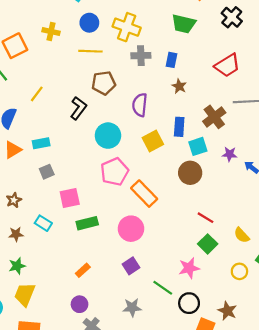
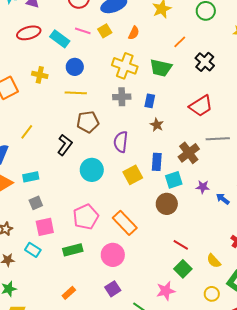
yellow cross: (127, 27) -> (125, 66), moved
pink pentagon: (115, 172) -> (86, 217), moved
pink square: (70, 198) -> (45, 227), moved

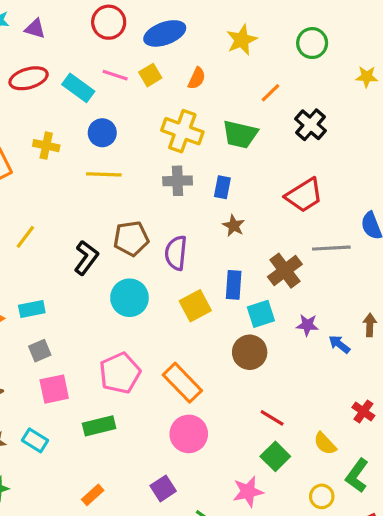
brown pentagon: (88, 122) -> (131, 238), moved
cyan rectangle: (33, 250) -> (35, 440), moved
pink circle: (113, 255) -> (189, 434), moved

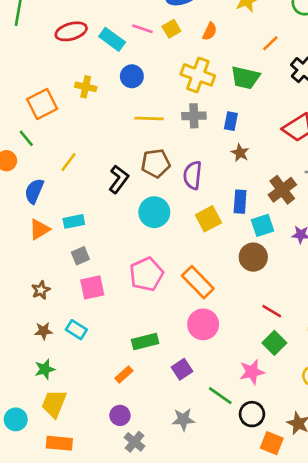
yellow line: (104, 174) -> (149, 118), moved
green rectangle: (99, 426) -> (145, 342), moved

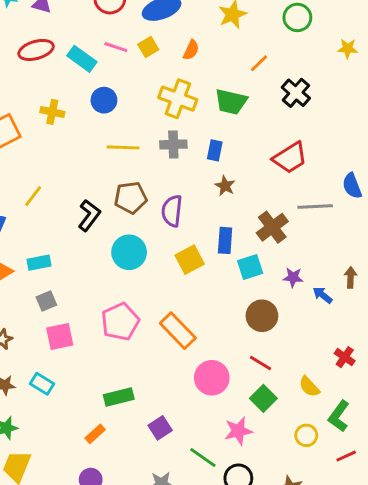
brown circle: (253, 257) -> (262, 316), moved
pink circle: (203, 324) -> (212, 378), moved

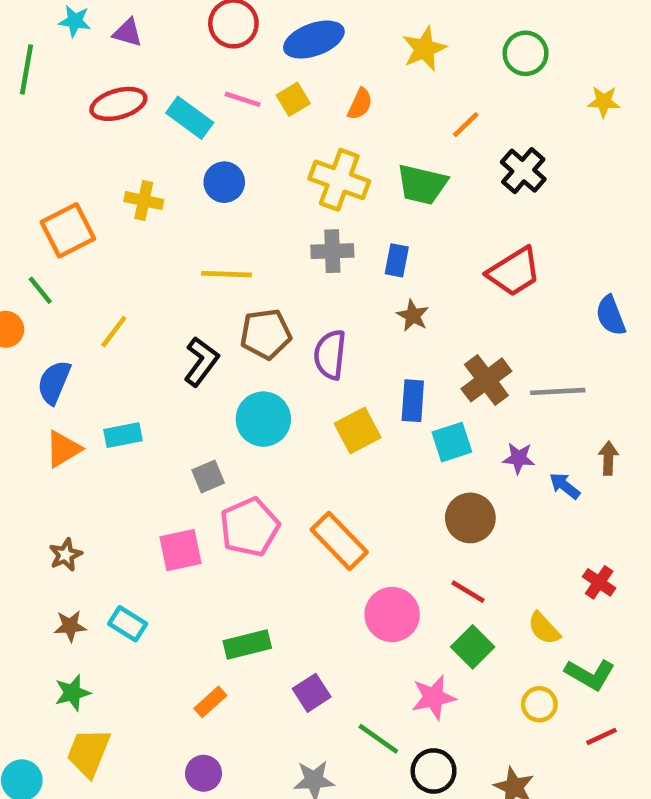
yellow line: (123, 147) -> (227, 274), moved
gray line: (315, 206) -> (558, 391), moved
gray square: (46, 301) -> (208, 477), moved
pink square: (60, 336) -> (181, 550), moved
green L-shape: (339, 416) -> (590, 674), turned -96

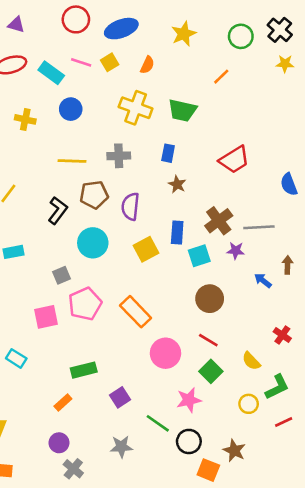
orange line: (466, 125) -> (221, 77), moved
black cross: (523, 171) -> (280, 30), moved
gray cross: (332, 251) -> (119, 156), moved
purple star: (519, 458) -> (236, 251), moved
green L-shape: (590, 674) -> (277, 387), turned -56

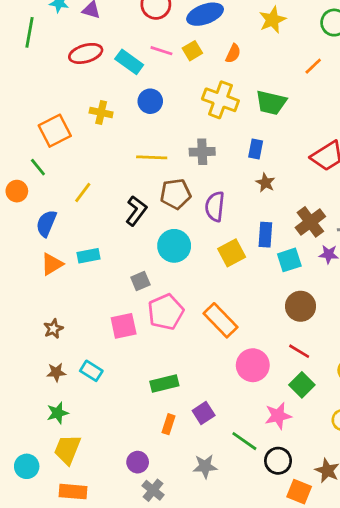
orange rectangle: (63, 403) -> (169, 424), moved, turned -30

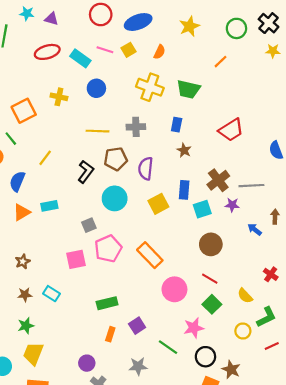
black circle: (278, 461) -> (205, 357), moved

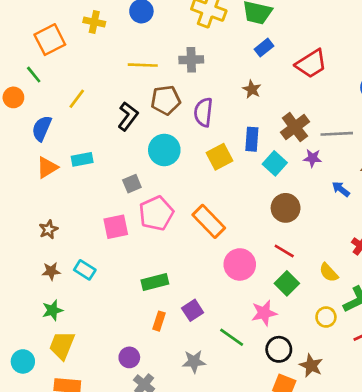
blue rectangle: (177, 125) -> (264, 48), moved, turned 40
cyan square: (202, 209) -> (275, 163), turned -30

